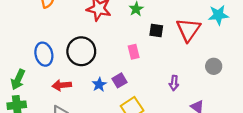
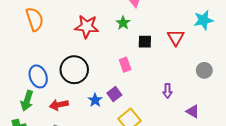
red triangle: (188, 30) -> (176, 38), size x0.7
green arrow: (18, 80) -> (27, 101), moved

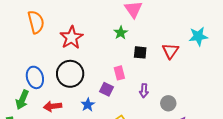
red star: (87, 27) -> (71, 38), moved, turned 30
gray circle: (204, 70) -> (168, 103), moved
purple arrow: (168, 91) -> (144, 91), moved
purple square: (114, 94) -> (107, 89), moved, turned -32

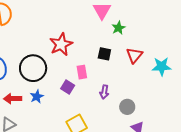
green star: (121, 33) -> (119, 28), moved
cyan star: (198, 36) -> (162, 66), moved
red star: (71, 38) -> (61, 44), moved
blue star: (88, 105) -> (37, 97), moved

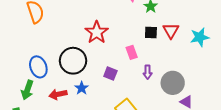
black square: (104, 54) -> (151, 32), moved
pink rectangle: (82, 72) -> (132, 52), moved
gray circle: (127, 107) -> (173, 83), size x1.5

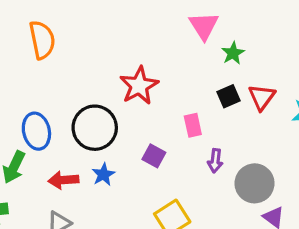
black square: (151, 32) -> (229, 96), turned -32

